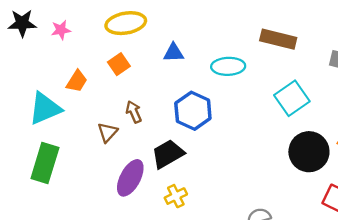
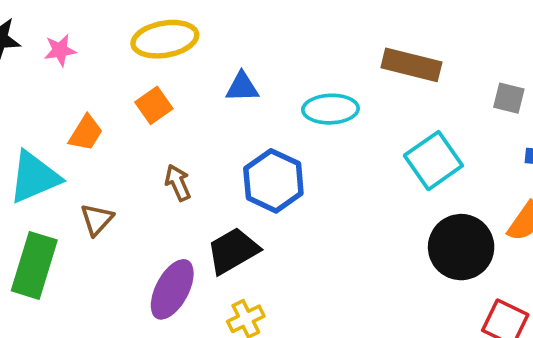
brown triangle: (108, 132) -> (97, 219), moved

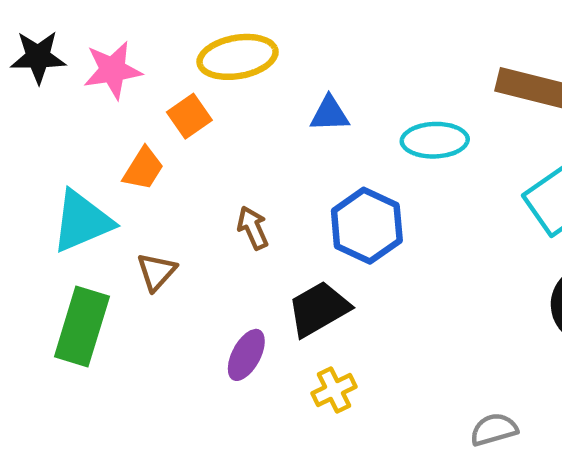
pink star: (60, 50) -> (113, 70), size x1.5
orange square: (154, 105) -> (189, 116), moved
purple ellipse: (172, 289) -> (246, 355), size x0.7

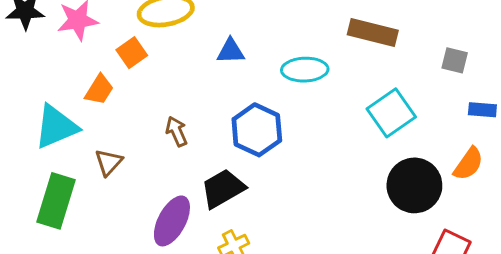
purple ellipse: (246, 355) -> (172, 221), size x1.4

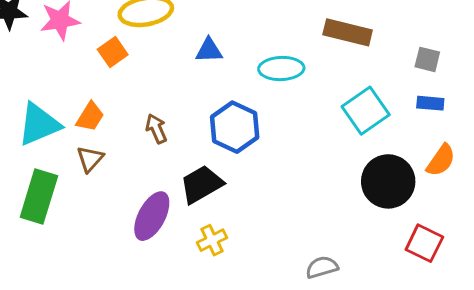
orange trapezoid: (99, 90) -> (90, 117), moved
blue rectangle: (482, 110) -> (430, 103), moved

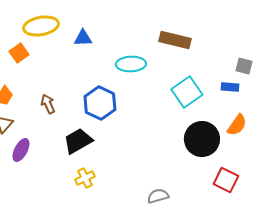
blue triangle: (209, 50) -> (83, 38), moved
gray square: (427, 59) -> (244, 66), moved
purple ellipse: (152, 216) -> (21, 150), moved, size x0.7

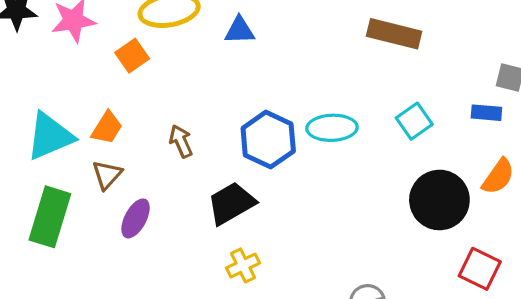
cyan ellipse: (131, 64) -> (332, 128), moved
cyan square: (187, 92) -> (414, 121), size x0.7

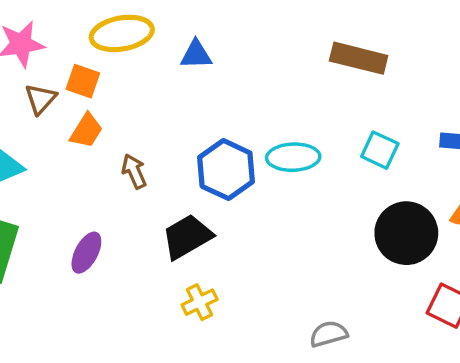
orange square: (132, 56) -> (83, 81), turned -36
cyan square: (414, 121) -> (380, 150), turned -30
orange trapezoid: (107, 128) -> (86, 131), moved
brown triangle: (107, 175) -> (40, 99), moved

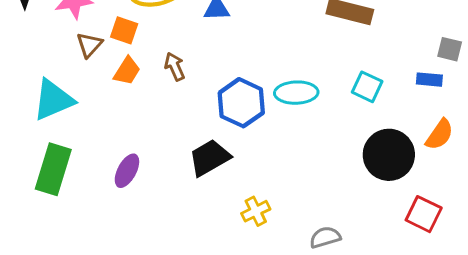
brown arrow: (134, 171) -> (175, 67), moved
yellow cross: (200, 302) -> (256, 211), moved

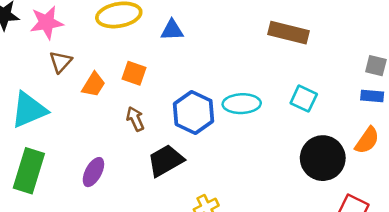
orange square: (124, 30) -> (134, 73), moved
brown arrow: (175, 67) -> (135, 119), moved
blue rectangle: (429, 80) -> (372, 96), moved

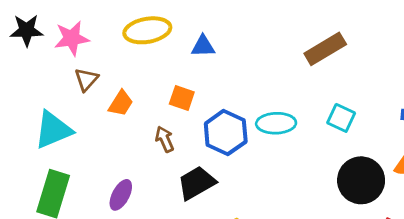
brown rectangle: (289, 33) -> (325, 49), turned -45
orange square: (134, 73) -> (182, 98), moved

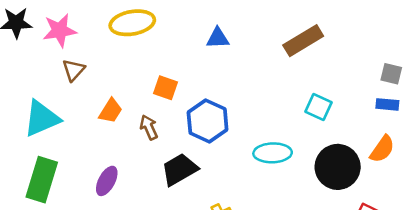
blue triangle: (203, 46) -> (218, 38), moved
orange trapezoid: (121, 103) -> (111, 111), moved
cyan ellipse: (276, 123) -> (273, 153), moved

